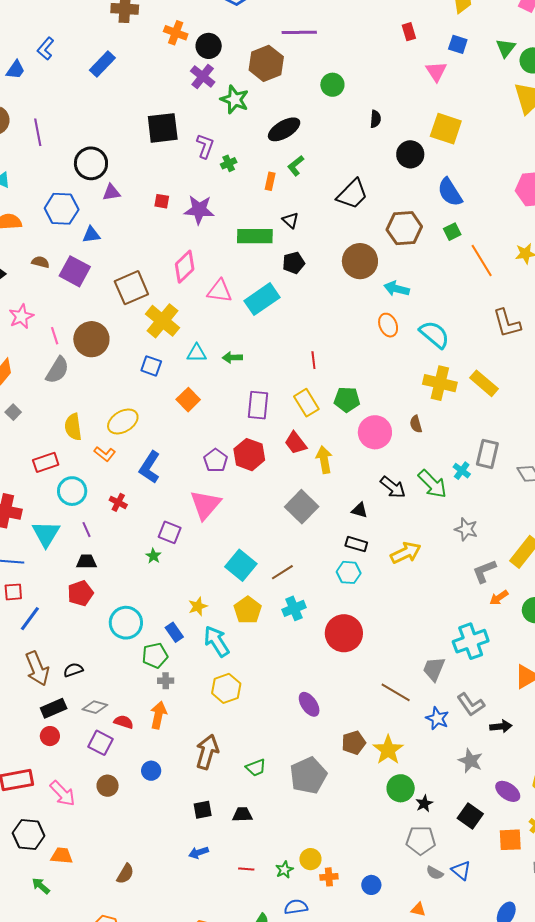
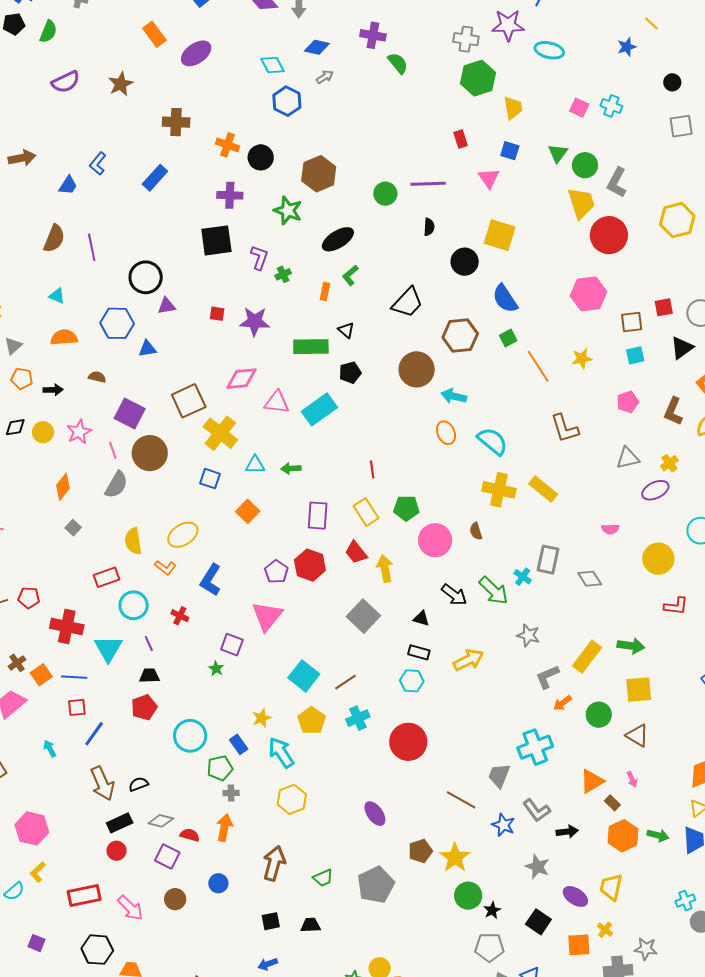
purple line: (299, 32) -> (428, 184), moved
purple cross: (203, 76) -> (230, 195), moved, turned -35
pink diamond: (185, 267) -> (241, 379), turned 40
purple square: (75, 271) -> (130, 414), moved

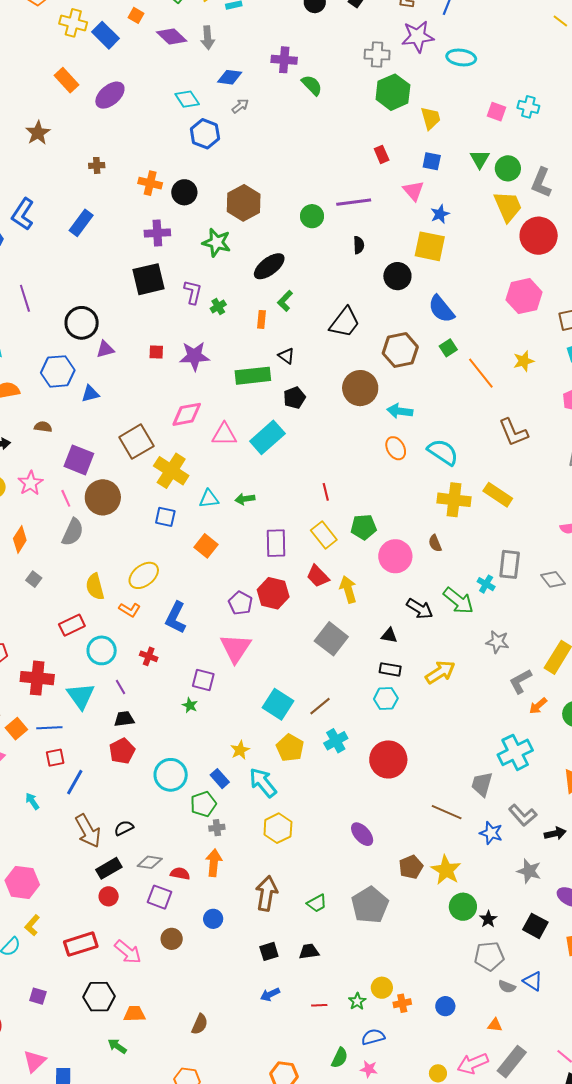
blue star: (627, 47) -> (440, 214), moved
brown cross: (176, 122) -> (97, 165), size x0.6
blue L-shape: (98, 164) -> (23, 214), size x1.4

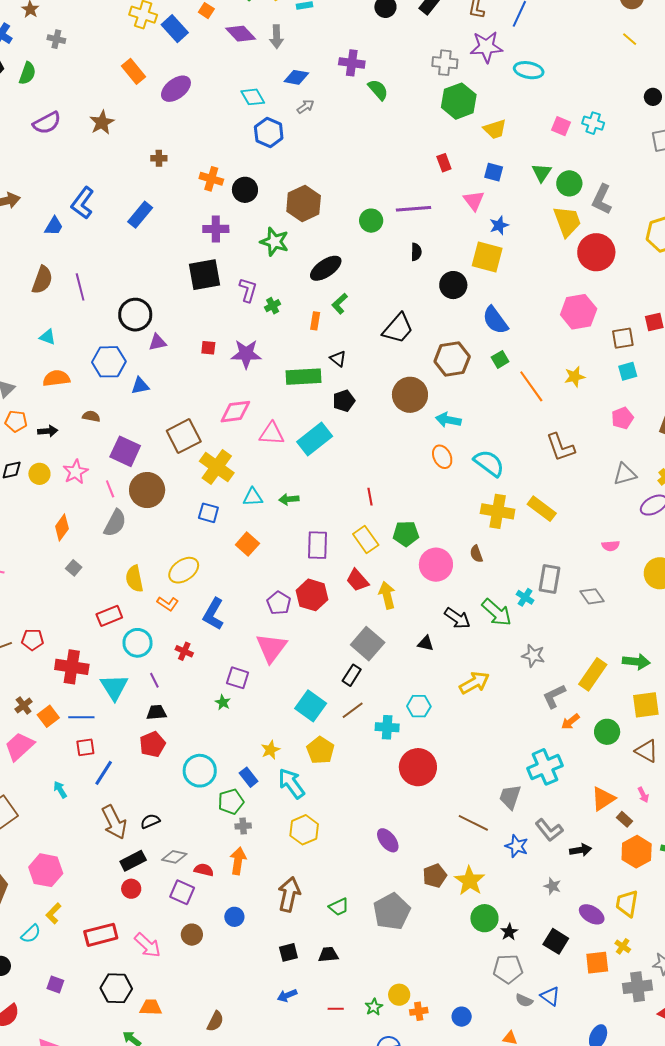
yellow trapezoid: (431, 118) -> (495, 129), turned 85
black rectangle: (390, 669) -> (352, 675), moved, turned -70
cyan cross: (336, 741) -> (387, 727), moved, turned 30
gray star: (529, 871) -> (552, 886), size x0.7

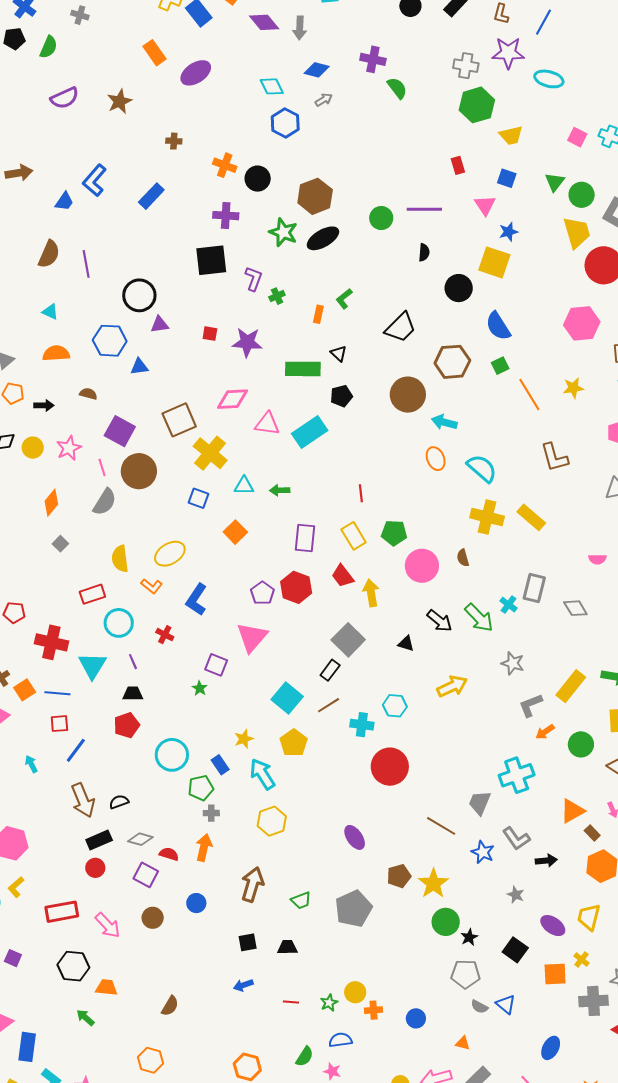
black ellipse: (326, 268) -> (323, 238), moved

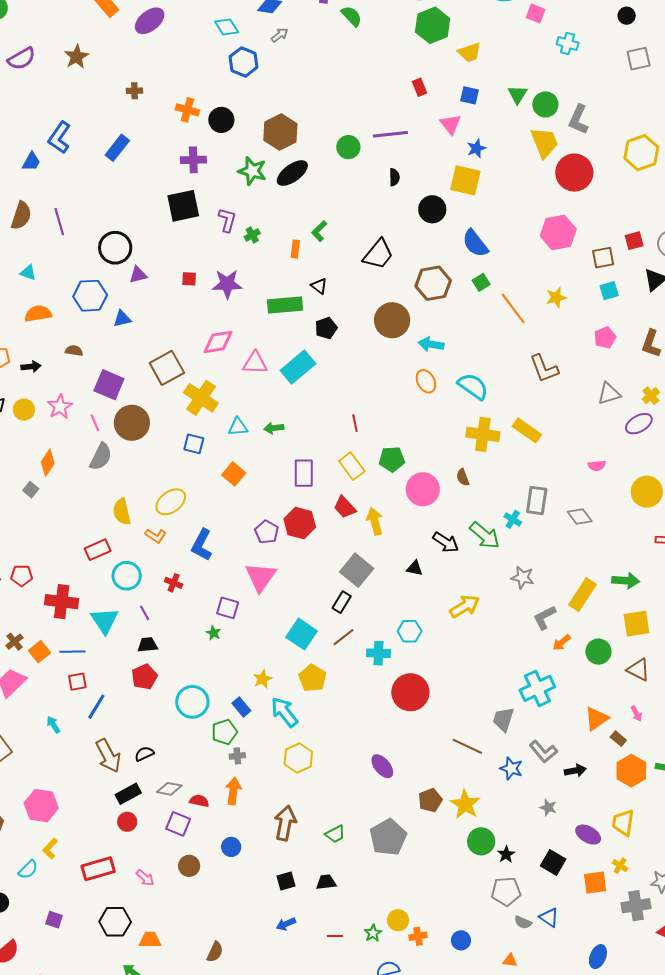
pink square: (577, 137) -> (536, 13), moved
gray square: (60, 544) -> (31, 490), moved
pink arrow: (108, 925) -> (145, 878), size x0.7

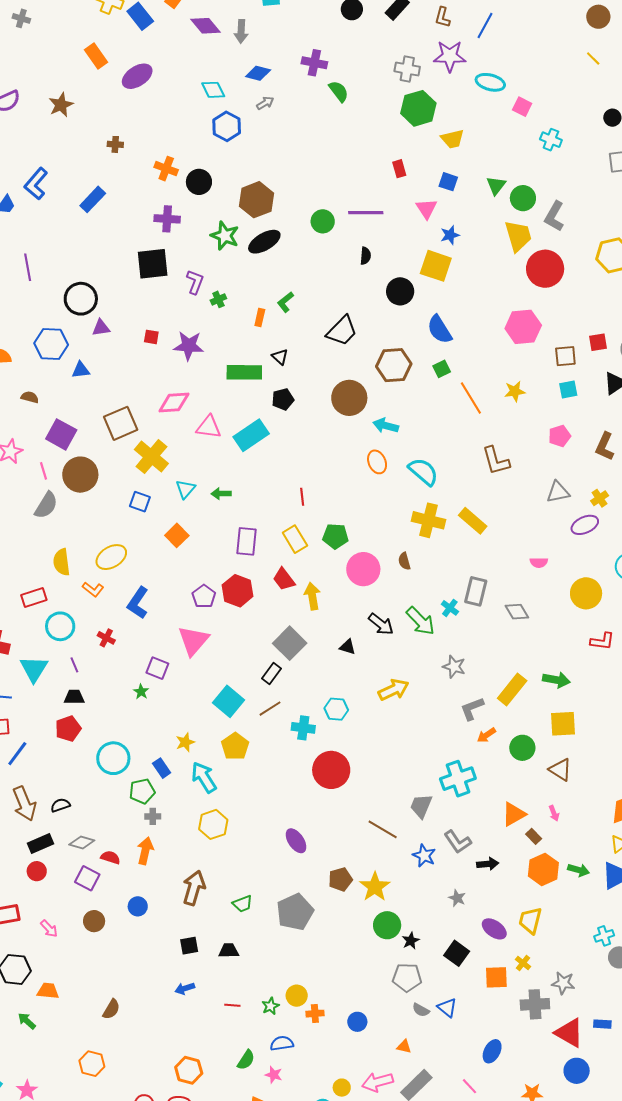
cyan triangle: (238, 427) -> (185, 489), turned -50

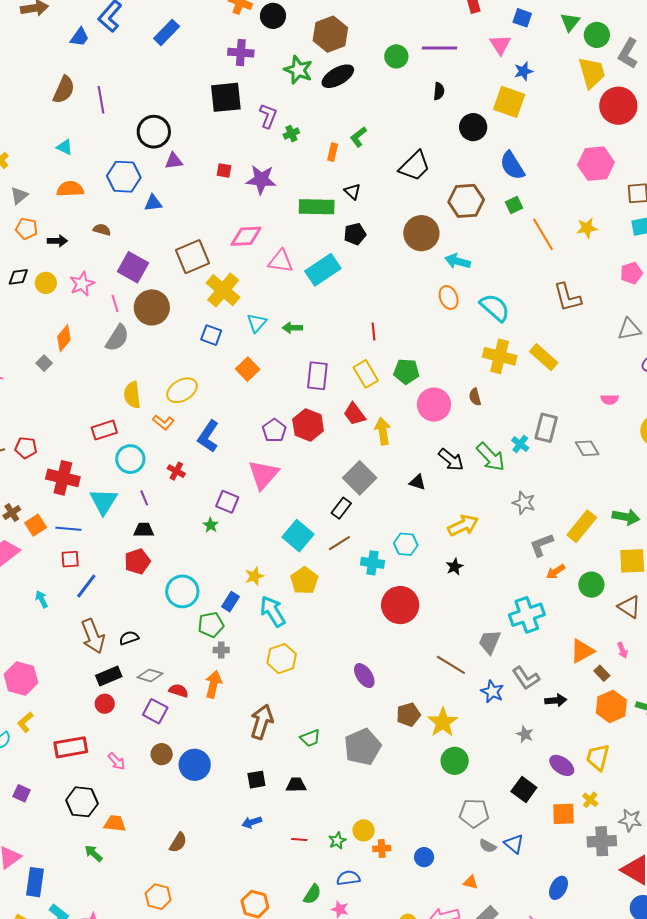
blue rectangle: (162, 768) -> (230, 602), turned 66
blue circle: (138, 906) -> (195, 765), moved, size x1.6
black star: (411, 941) -> (455, 567), moved

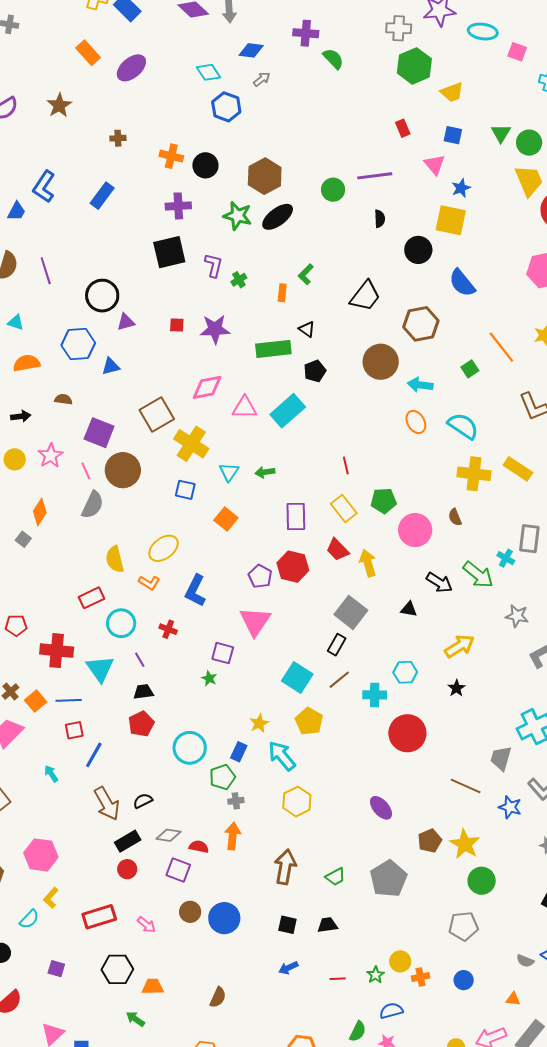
green square: (514, 205) -> (470, 369), moved
black square: (256, 780) -> (287, 925), turned 30
gray pentagon: (474, 813) -> (463, 926), moved

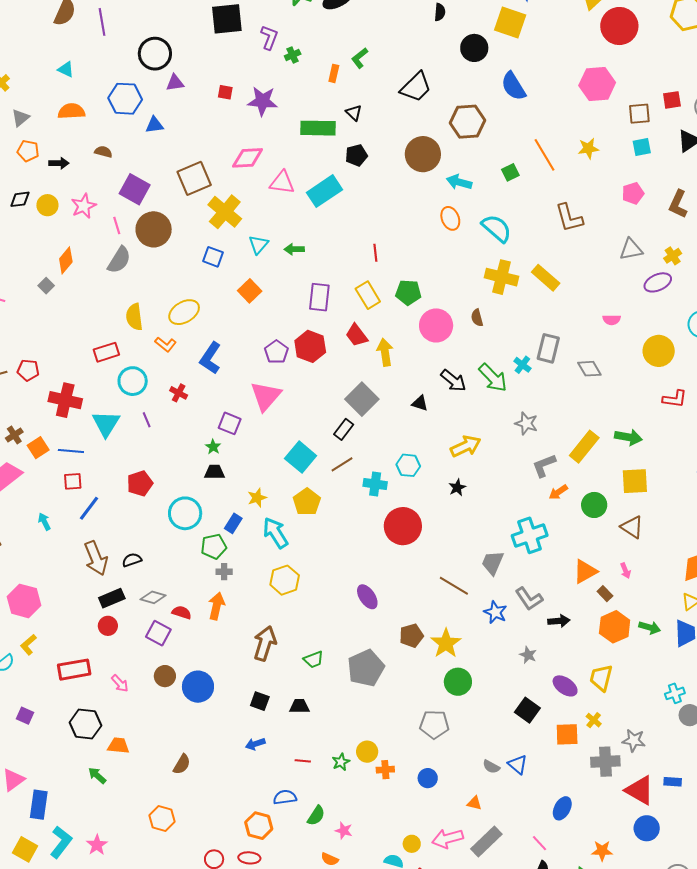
black trapezoid: (144, 692) -> (215, 472), moved
blue semicircle: (391, 1011) -> (285, 797), moved

